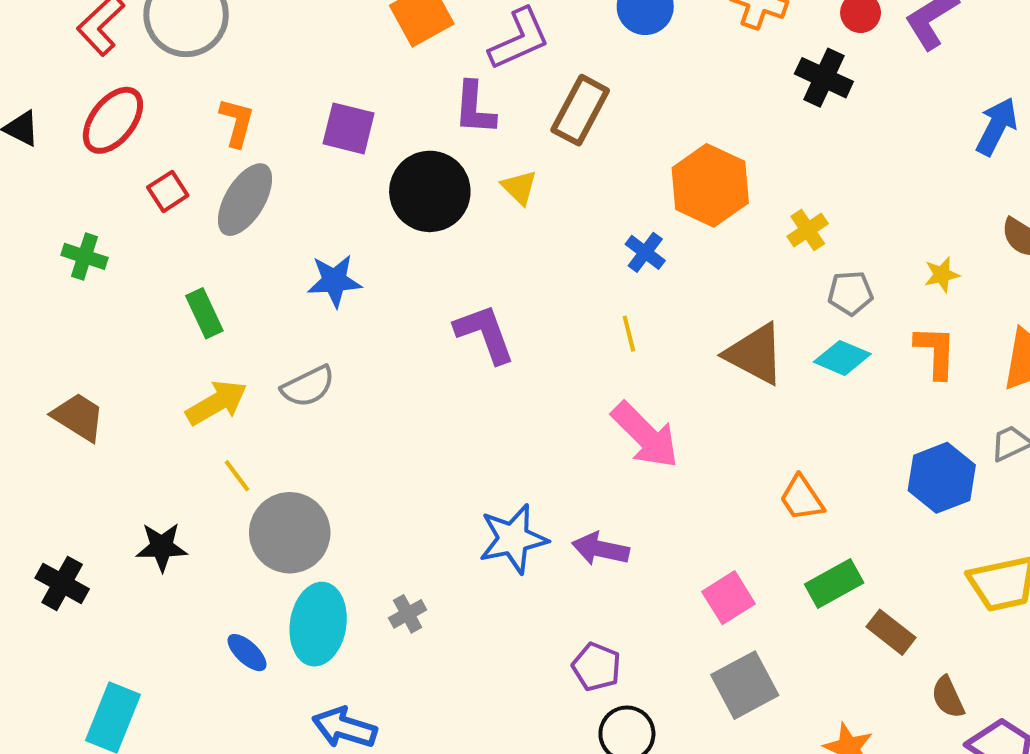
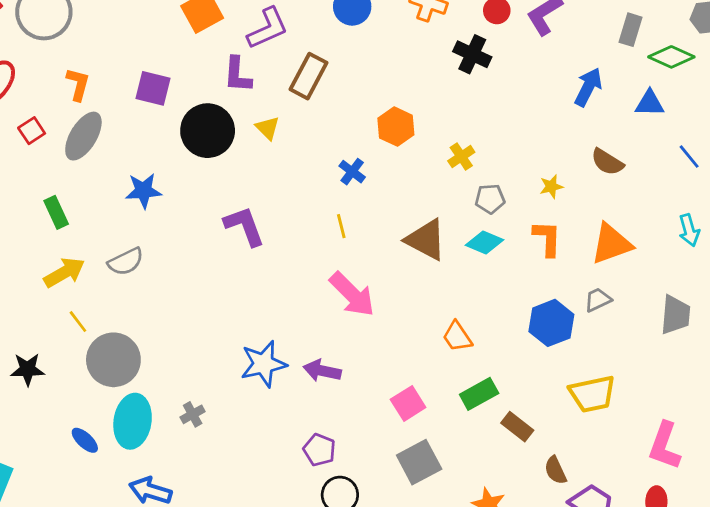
orange hexagon: (710, 185) -> (396, 127), size x0.7

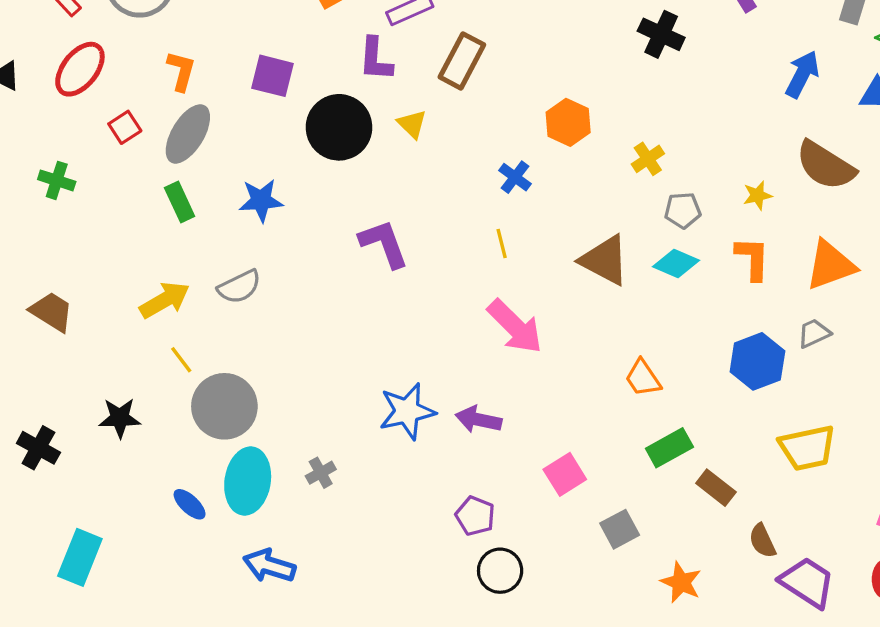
brown semicircle: (607, 162) -> (826, 166), size x1.5
green rectangle: (56, 212) -> (180, 202), moved
pink square: (408, 403) -> (565, 474), moved
gray square: (419, 462) -> (620, 529), moved, size x0.7

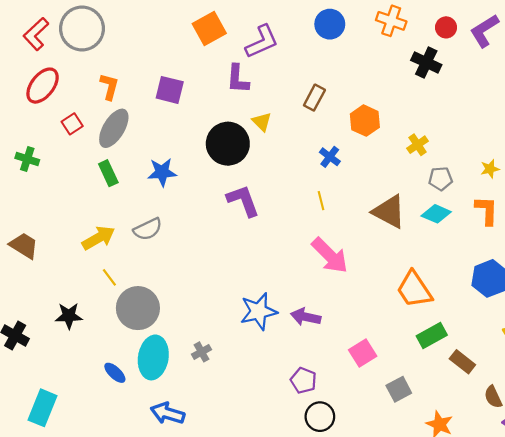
brown rectangle: (462, 61) -> (314, 98), moved, size x0.7
black circle: (339, 127) -> (228, 144), moved
orange trapezoid: (643, 378) -> (414, 289), size x1.5

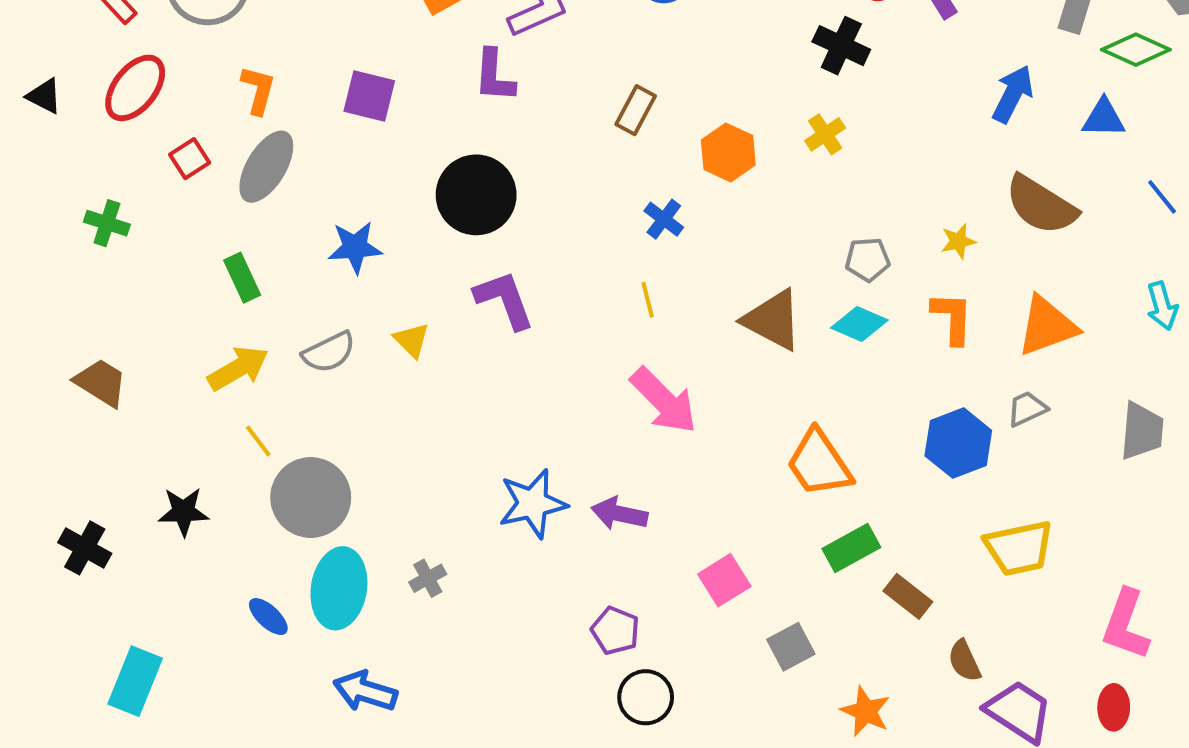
yellow triangle: (262, 122) -> (412, 340), moved
yellow cross: (417, 145) -> (825, 134), moved
green rectangle: (108, 173) -> (242, 278), moved

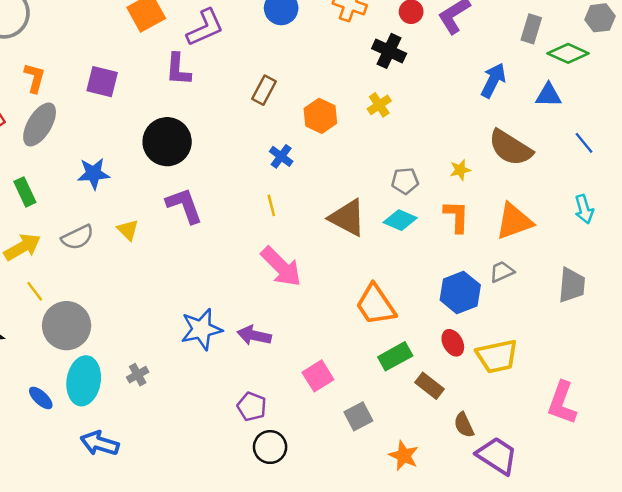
red ellipse: (1114, 707) -> (453, 343), moved, turned -30

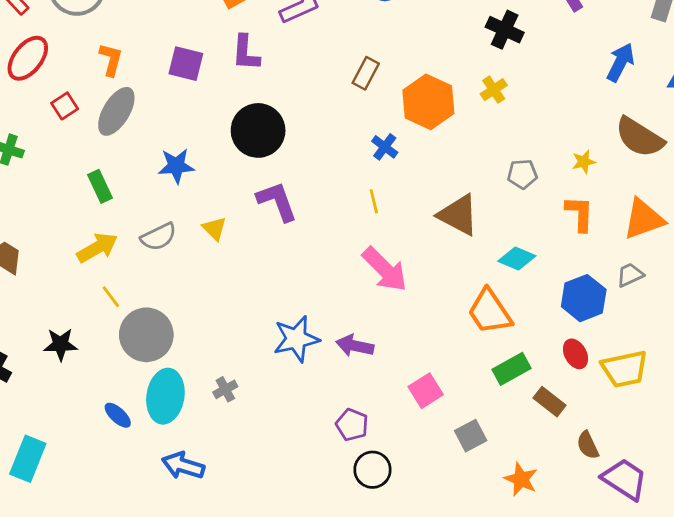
purple L-shape: (178, 69) -> (246, 53), moved
orange hexagon: (320, 116) -> (428, 102), size x1.4
cyan diamond: (400, 220) -> (517, 259), moved

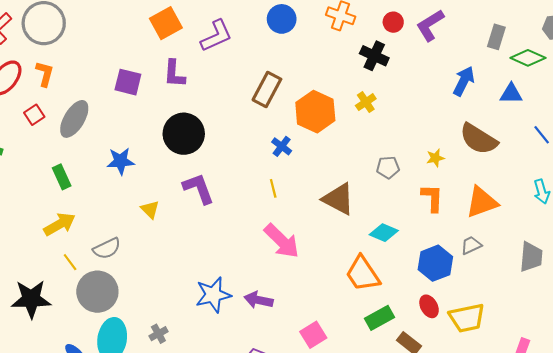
orange L-shape: (111, 60) -> (45, 74), moved
brown rectangle: (366, 73) -> (267, 89), size x1.4
gray semicircle: (159, 237) -> (107, 248), moved
black star: (61, 344) -> (31, 299), size x1.5

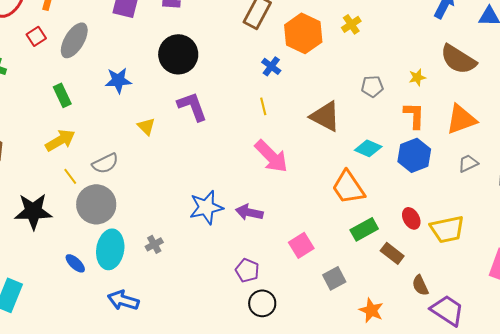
gray trapezoid: (471, 245) -> (468, 163), moved
blue hexagon: (435, 263) -> (414, 155), moved

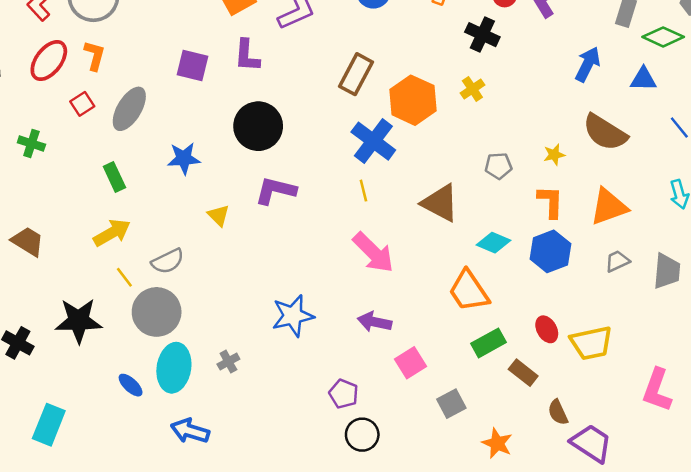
blue cross: (271, 66) -> (373, 141), size x1.8
purple L-shape: (192, 106) -> (275, 191), turned -56
purple arrow: (249, 212) -> (375, 322), moved

